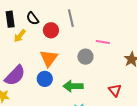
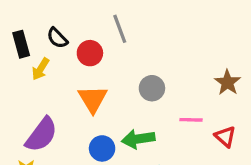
pink line: (103, 42) -> (191, 120), moved
blue circle: (45, 79) -> (102, 148), moved
red triangle: (115, 90) -> (225, 137), moved

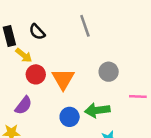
red circle: (90, 53) -> (36, 74), moved
yellow arrow: (41, 69) -> (24, 55), turned -84
purple semicircle: (41, 135) -> (23, 105), size x0.7

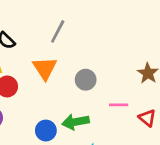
gray line: (85, 26) -> (58, 31), turned 50
orange triangle: (63, 79) -> (45, 68), moved

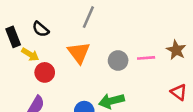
pink line: (119, 105) -> (146, 58), moved

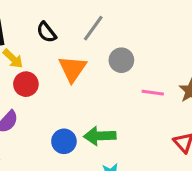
black semicircle: (41, 29) -> (46, 32), moved
gray circle: (118, 60) -> (121, 60), moved

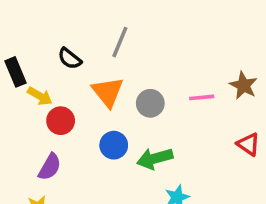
gray circle: (121, 60) -> (150, 103), moved
blue circle: (64, 141) -> (114, 145), moved

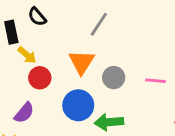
black semicircle: (70, 59) -> (37, 17), moved
blue circle: (114, 145) -> (78, 105), size x1.4

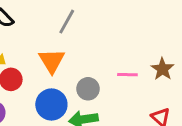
gray circle: (114, 78) -> (88, 89), moved

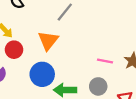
gray circle: (88, 89) -> (98, 86), moved

